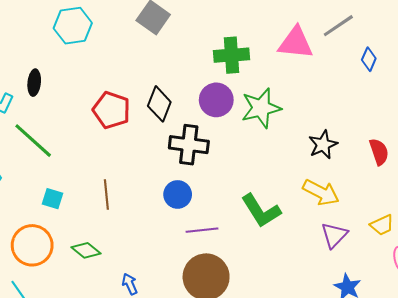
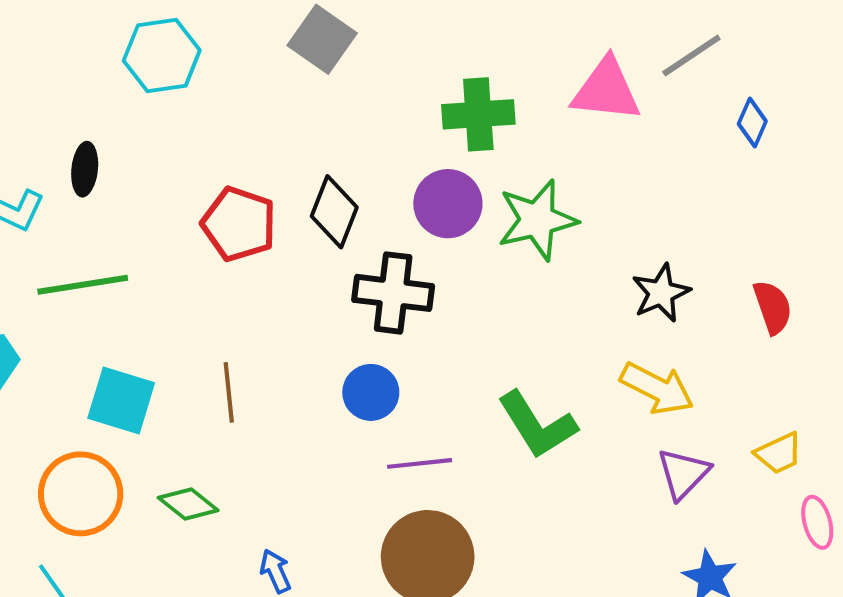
green line: (33, 141) -> (83, 285), turned -51
cyan square: (52, 199) -> (121, 400), size x1.6

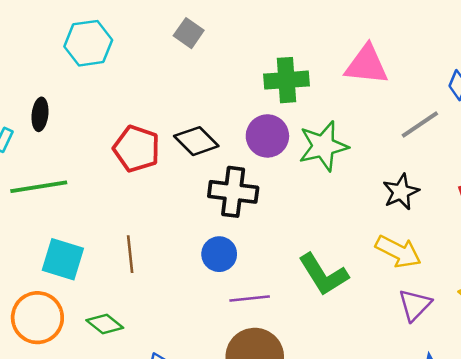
gray square: (322, 39) -> (189, 33), size x0.7
gray line: (691, 55) -> (420, 125), moved
black diamond: (334, 212) -> (196, 141), turned -66

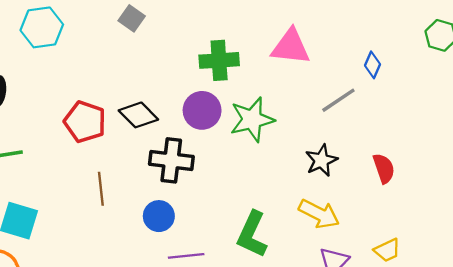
brown line: (130, 254) -> (101, 189), moved
green L-shape: (323, 274) -> (252, 234), turned 57

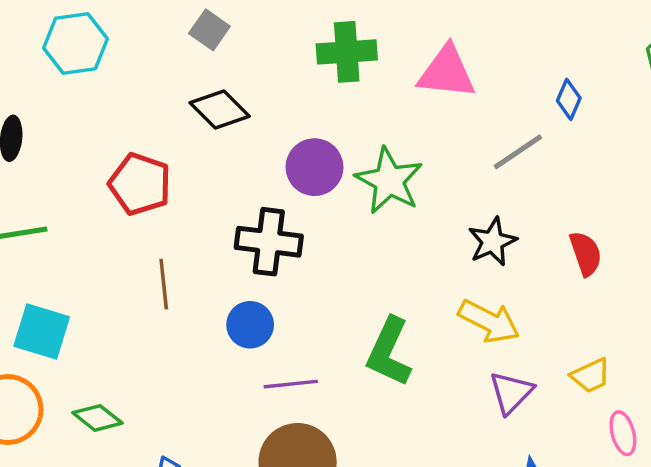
green cross: (219, 60) -> (347, 52), moved
black diamond: (138, 115) -> (220, 110), moved
green star: (252, 119) -> (389, 181), turned -30

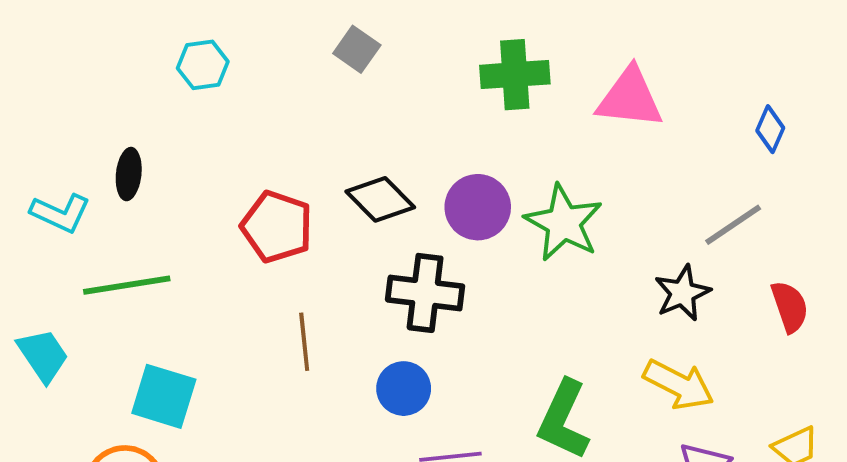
cyan hexagon: (76, 43) -> (203, 65), size x0.7
black diamond: (220, 110) -> (380, 199), moved
gray line: (518, 152) -> (733, 225), moved

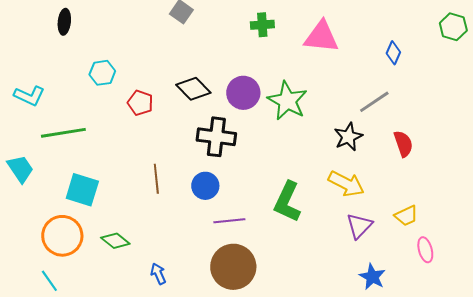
cyan hexagon: (203, 65) -> (102, 73), moved
green cross: (515, 75) -> (262, 25), size x0.7
black ellipse: (129, 174) -> (64, 22), moved
red pentagon: (277, 227) -> (140, 103), size x0.7
brown line: (304, 342) -> (156, 179), moved

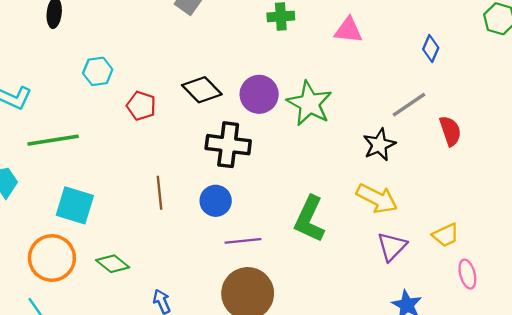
pink triangle: (321, 37) -> (348, 30), size x0.7
red semicircle: (403, 144) -> (450, 131), moved

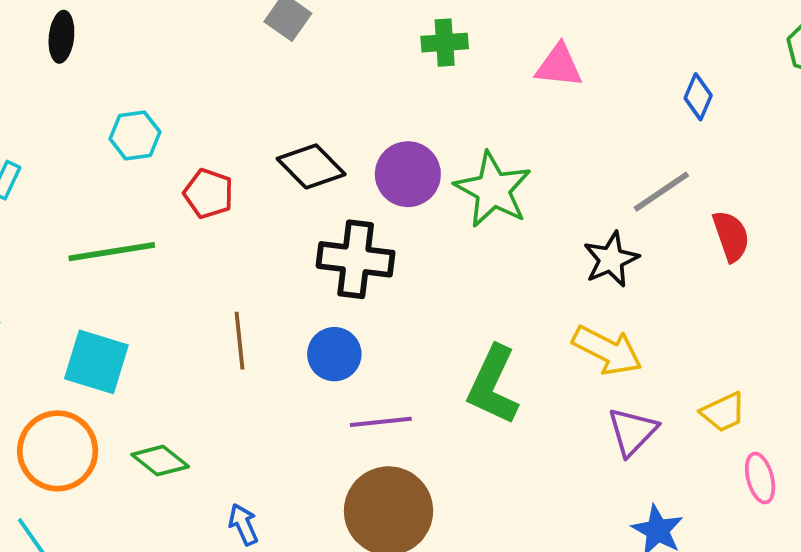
green line: (53, 140) -> (112, 252), moved

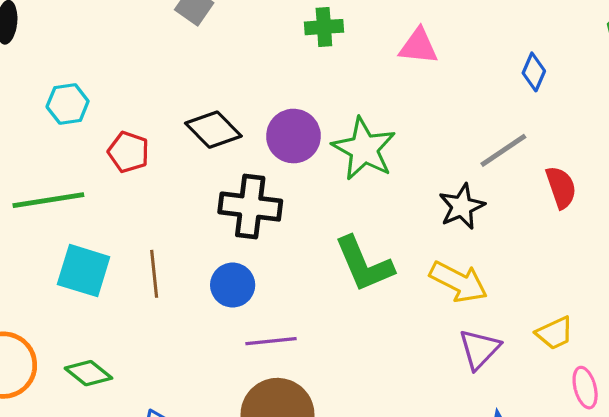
cyan square: (96, 362) -> (84, 271), moved
green L-shape: (493, 385) -> (364, 264), moved, turned -48

